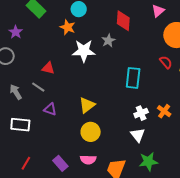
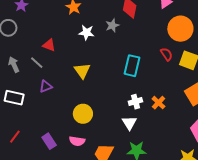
white star: (84, 51) -> (87, 33), size x0.7
yellow triangle: (87, 105) -> (82, 71), moved, turned -36
purple triangle: (50, 109) -> (46, 86), turned -48

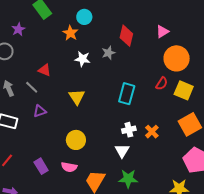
red semicircle: (167, 54) -> (162, 84), turned 64

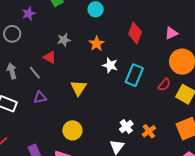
orange star: (70, 33) -> (97, 44), moved
gray star: (108, 53) -> (64, 40), moved
white star: (83, 59) -> (110, 65), moved
cyan rectangle: (127, 94) -> (134, 75), moved
white cross: (129, 130) -> (126, 127), turned -32

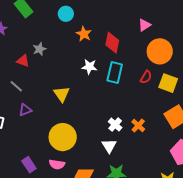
red diamond: (135, 33) -> (112, 43), moved
orange star: (97, 44) -> (84, 34), moved
red triangle: (50, 57) -> (23, 61), moved
yellow circle: (72, 130) -> (63, 137), size x1.4

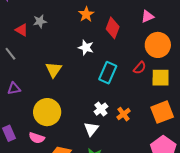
cyan rectangle: (115, 73) -> (108, 73), moved
yellow square: (168, 83) -> (161, 78), turned -30
purple triangle: (25, 110) -> (14, 89), moved

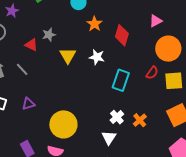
yellow triangle: (54, 70) -> (68, 56), moved

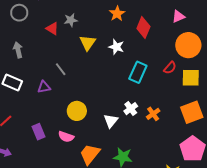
gray line: (22, 69) -> (61, 69), moved
yellow circle: (63, 124) -> (77, 111), size x0.7
white triangle: (109, 138) -> (111, 121), moved

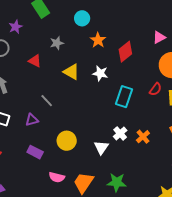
gray star: (71, 20) -> (57, 43), moved
red diamond: (143, 28) -> (125, 52), turned 35
yellow triangle: (88, 43) -> (71, 72), turned -30
purple rectangle: (38, 132) -> (35, 152), moved, turned -35
pink semicircle: (66, 137) -> (57, 177), moved

